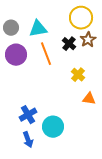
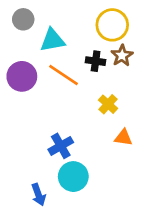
gray circle: (11, 28) -> (23, 19), moved
black cross: (69, 44) -> (96, 61), turned -32
orange line: (46, 54) -> (64, 75), turned -35
blue cross: (28, 115) -> (61, 146), moved

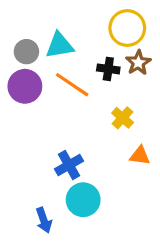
gray circle: (23, 19) -> (26, 52), moved

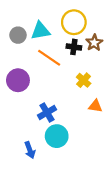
yellow circle: (127, 28) -> (74, 22), moved
purple circle: (25, 86) -> (18, 80), moved

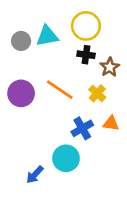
brown star: (94, 43) -> (110, 67), moved
orange line: (49, 58) -> (60, 90), moved
blue cross: (47, 112) -> (82, 128), moved
blue arrow: (30, 150) -> (35, 175), turned 63

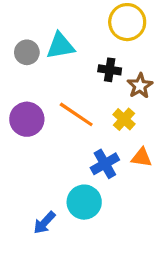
yellow circle: (86, 26) -> (127, 22), moved

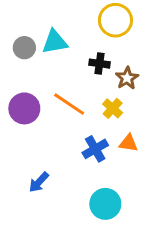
cyan circle: (84, 202) -> (105, 204), moved
blue arrow: (44, 223) -> (39, 182), moved

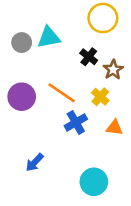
black cross: (100, 64) -> (89, 57), turned 30
blue cross: (95, 149) -> (76, 122), moved

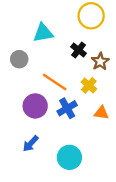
gray circle: (22, 43) -> (19, 59), moved
purple circle: (22, 97) -> (35, 106), moved
cyan circle: (94, 182) -> (69, 157), moved

